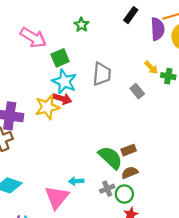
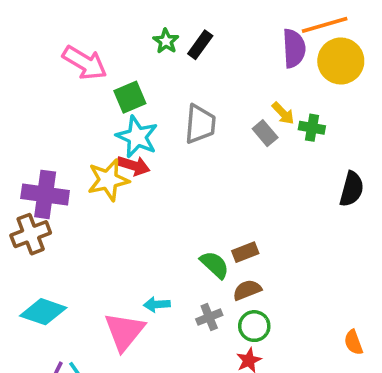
black rectangle: (131, 15) -> (200, 45), moved
gray rectangle: (137, 91) -> (265, 133), moved
green semicircle: (110, 158) -> (215, 265), size x0.7
green circle: (124, 194) -> (254, 326), moved

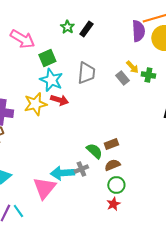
red arrow: (133, 166) -> (59, 100), moved
cyan arrow: (157, 304) -> (62, 173), size x1.6
gray cross: (209, 317) -> (81, 169), moved

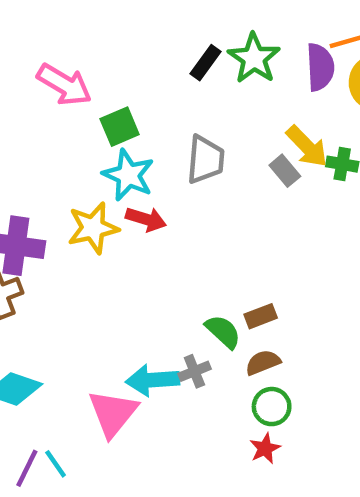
green star: (67, 27) -> (254, 58), moved, size x1.6
yellow arrow: (132, 67) -> (307, 146), size x1.5

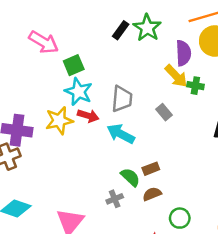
purple semicircle: (320, 67) -> (183, 53), moved
gray trapezoid: (205, 160) -> (122, 99), moved
gray rectangle: (285, 171) -> (164, 112), moved
cyan arrow: (153, 380) -> (121, 134), moved, turned 32
green circle: (272, 407) -> (180, 218), moved

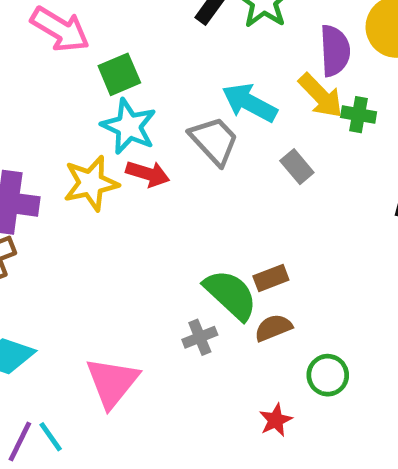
gray trapezoid: (122, 99) -> (214, 141), turned -48
cyan arrow: (121, 134) -> (250, 103), moved
green semicircle: (130, 177) -> (231, 295), size x1.4

